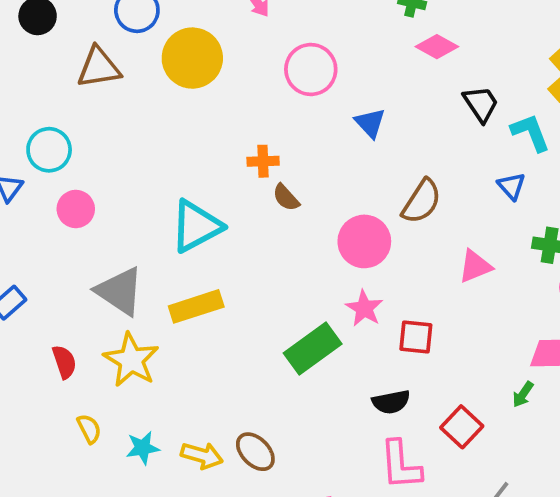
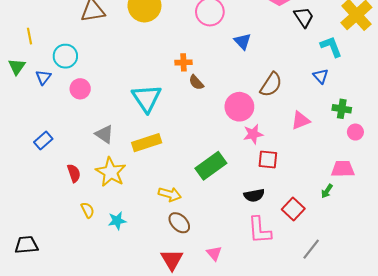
black trapezoid: (481, 104) -> (304, 17), moved
cyan triangle: (196, 226) -> (147, 98), turned -36
gray triangle: (120, 291) -> (104, 134), size x0.7
pink star: (364, 308) -> (253, 134), moved, turned 30
yellow arrow: (202, 455) -> (170, 194), moved

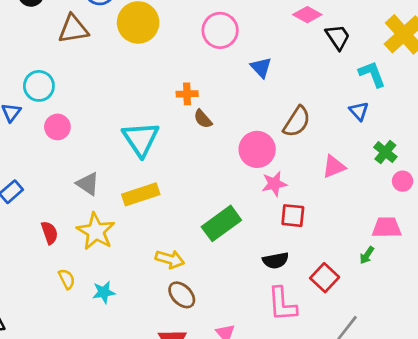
green cross: (342, 109) -> (385, 152), turned 30

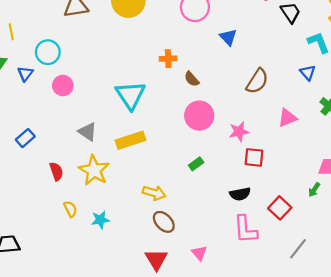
brown semicircle: (203, 119) -> (192, 79), moved
pink circle: (257, 149) -> (199, 116), moved
green rectangle: (221, 223) -> (196, 164), size x0.5

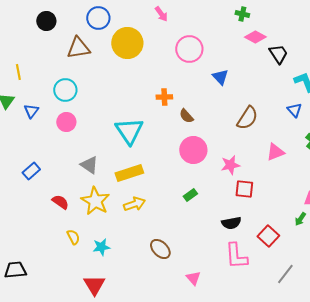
cyan circle: (48, 52) -> (65, 90), moved
red semicircle: (56, 171) -> (60, 202), turned -36
yellow arrow: (154, 193) -> (134, 204), moved, turned -35
red triangle: (156, 259) -> (94, 285), moved

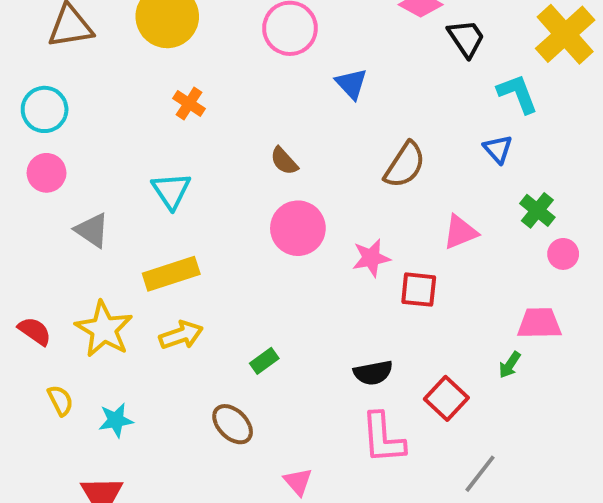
orange cross: (164, 97) -> (189, 104), moved, turned 35
cyan triangle: (129, 131) -> (171, 191), size x0.7
gray triangle: (89, 165) -> (92, 230), moved
red square: (244, 189) -> (419, 290), moved
green rectangle: (190, 195) -> (264, 361), moved

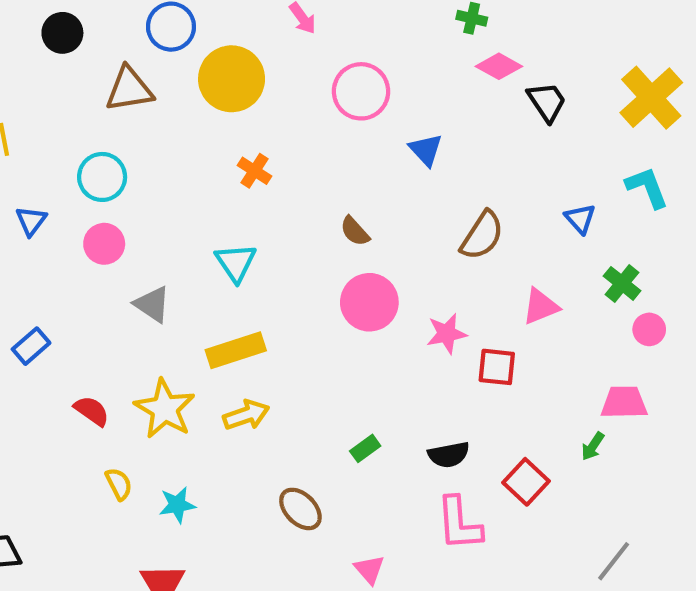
cyan L-shape: (518, 94) -> (647, 187), moved
green rectangle: (264, 361) -> (365, 448), moved
gray line: (480, 474) -> (614, 561), moved

